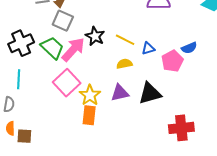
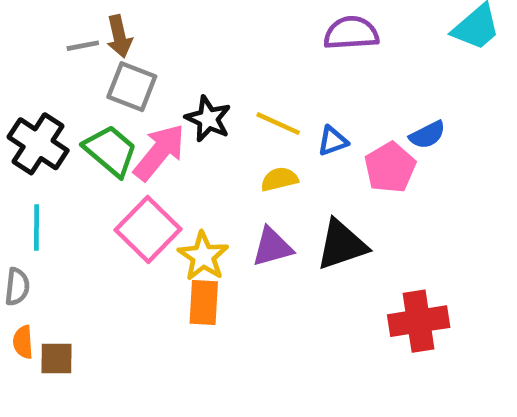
black cross: (21, 43) -> (38, 144), turned -30

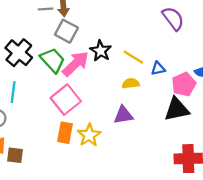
purple semicircle: (351, 33) -> (173, 19), turned 50
black triangle: (342, 245) -> (177, 109), moved
yellow star: (203, 256) -> (89, 135), moved
orange rectangle: (204, 302) -> (65, 133), moved

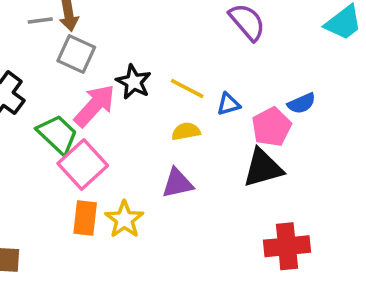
green trapezoid: (53, 60) -> (57, 134), moved

